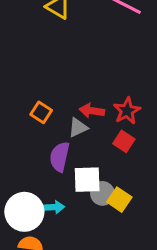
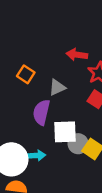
red arrow: (92, 111) -> (77, 55), moved

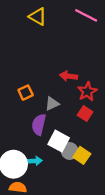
orange square: (26, 74) -> (26, 93), turned 32
white square: (65, 132) -> (59, 141), turned 30

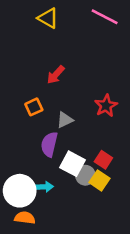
red arrow: (69, 76) -> (56, 75), moved, turned -56
red square: (85, 114) -> (103, 160), moved

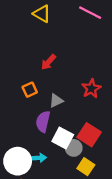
red square: (103, 160) -> (89, 135), size x1.5
yellow square: (100, 180) -> (86, 167), moved

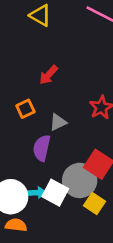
white square: (63, 138) -> (55, 193), moved
gray circle: (74, 148) -> (80, 180), size x1.6

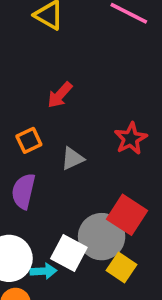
purple semicircle: (42, 148) -> (23, 191), moved
cyan arrow: (36, 193) -> (43, 271), moved

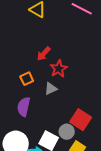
red star: (131, 139) -> (59, 69), moved
gray circle: (102, 237) -> (67, 132), size x0.6

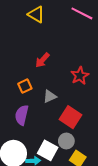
red star: (59, 69) -> (80, 76), moved
red square: (81, 120) -> (70, 117), moved

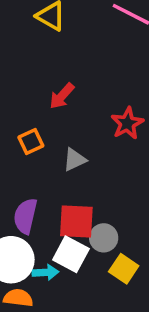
purple semicircle: (22, 115) -> (25, 216), moved
red square: (70, 117) -> (76, 221), moved, turned -30

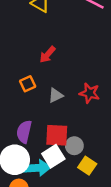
red star: (127, 123) -> (90, 93), moved, turned -30
white square: (71, 254) -> (53, 156), turned 30
cyan arrow: (45, 272) -> (37, 168), size x1.6

